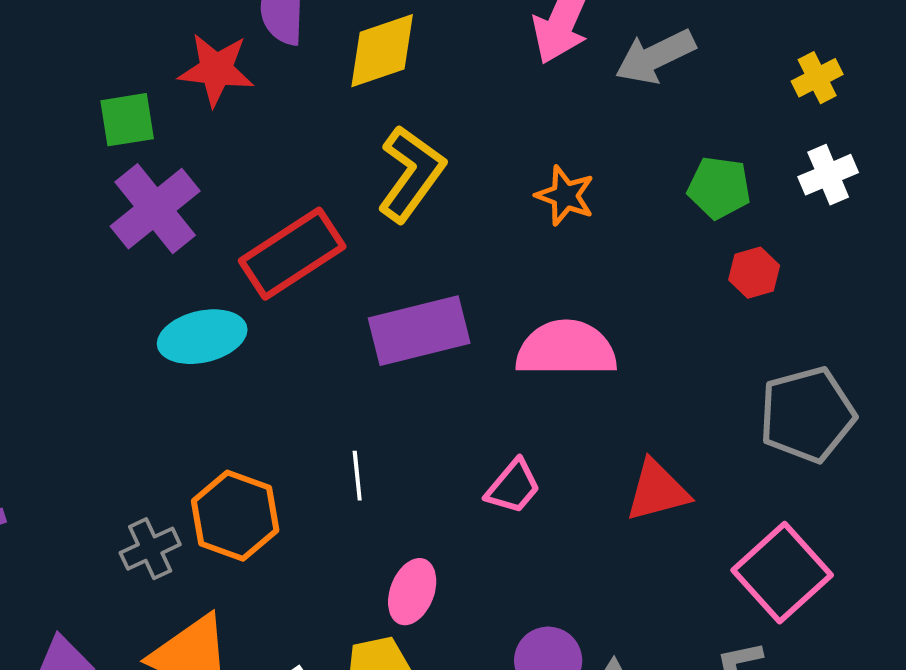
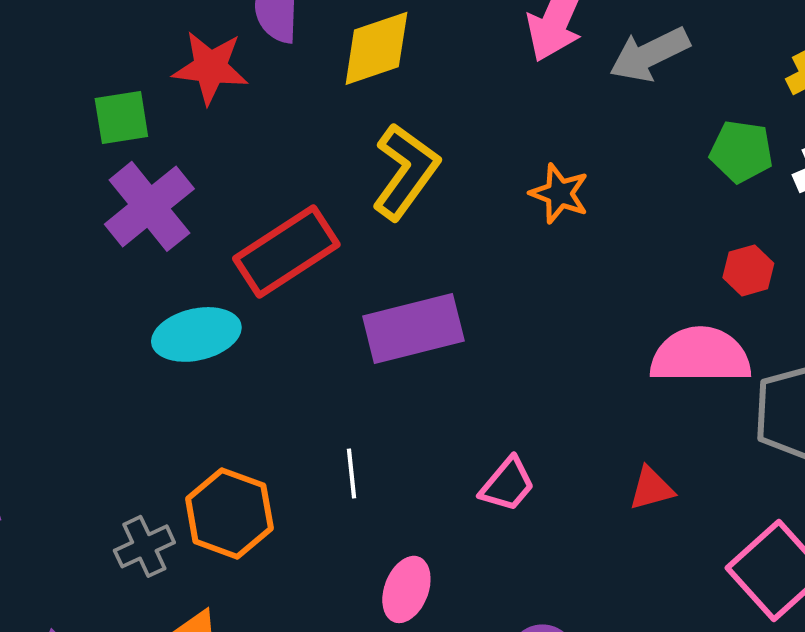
green pentagon: (719, 188) -> (741, 151), moved
pink semicircle: (566, 349) -> (700, 355), moved
red triangle: (657, 491) -> (651, 488), size x0.7

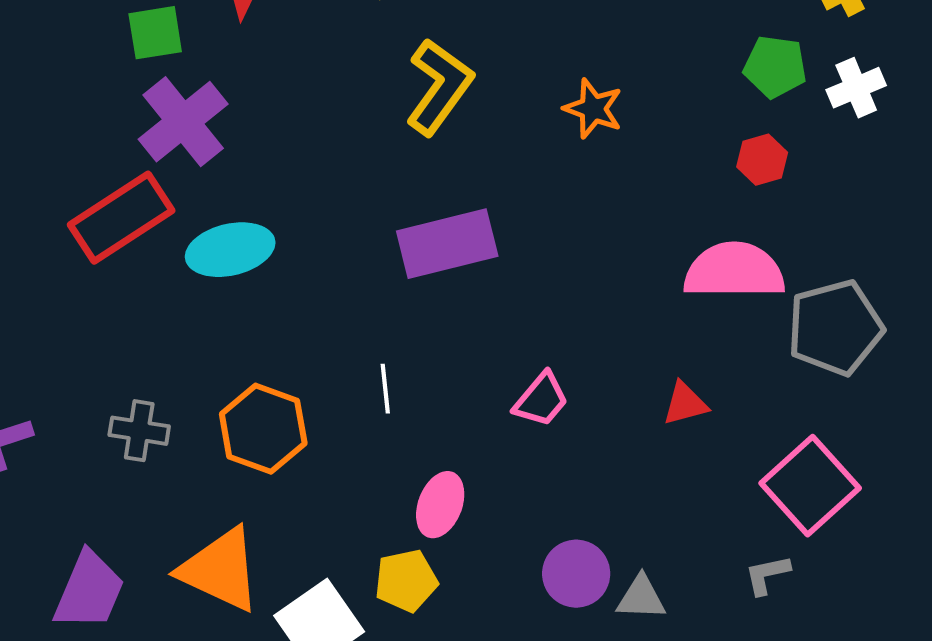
red rectangle: (286, 251) -> (121, 218), moved
red hexagon: (748, 270) -> (762, 160), moved
gray cross: (144, 546) -> (139, 431), moved, turned 34

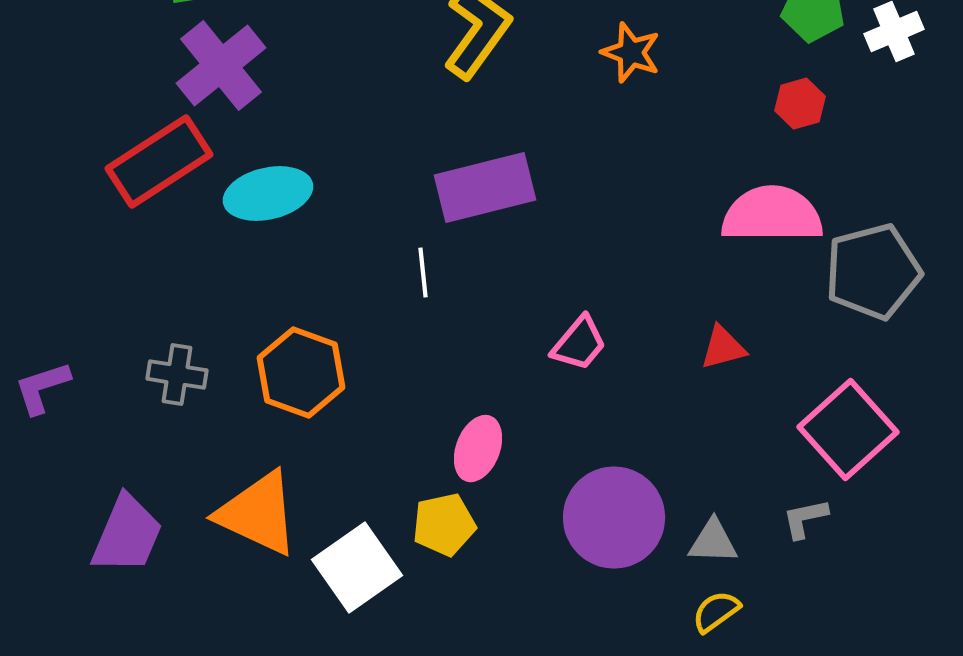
white line: (385, 389) -> (423, 273), moved
purple circle: (576, 574) -> (614, 518), size x1.5
gray triangle: (641, 598) -> (713, 542), moved

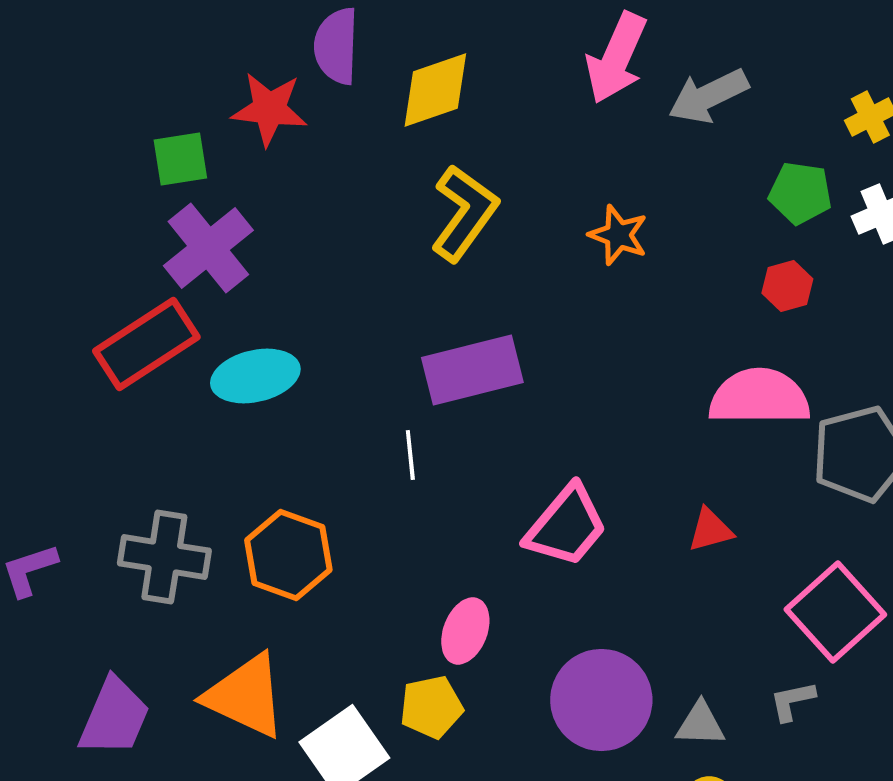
pink trapezoid: (579, 344) -> (566, 526), size x1.5
gray cross: (177, 375) -> (164, 557), size x1.5

